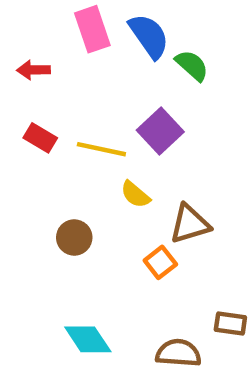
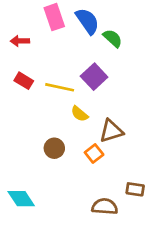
brown circle: (74, 237) -> (54, 148), moved
cyan diamond: (88, 339) -> (21, 199), moved

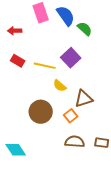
brown circle: (54, 148) -> (41, 112), size x1.5
brown semicircle: (105, 207) -> (75, 142), moved

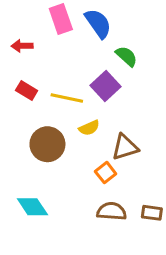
green semicircle: (85, 29) -> (126, 56), moved
yellow semicircle: (60, 86) -> (89, 128), turned -64
brown circle: (41, 112) -> (47, 144), moved
cyan diamond: (16, 150) -> (33, 207), moved

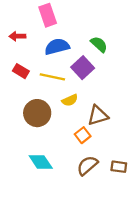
blue semicircle: (98, 23) -> (57, 47), moved, turned -70
cyan diamond: (33, 207) -> (41, 162), moved
brown semicircle: (112, 211) -> (87, 166), turned -45

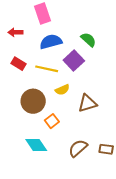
orange square: (83, 135) -> (52, 121), moved

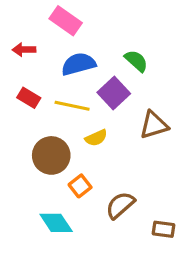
pink rectangle: (42, 14) -> (66, 21), turned -36
brown triangle: (87, 103) -> (154, 125), moved
brown semicircle: (78, 148) -> (120, 205), moved

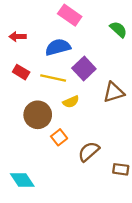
pink rectangle: (66, 21) -> (70, 15), moved
green semicircle: (136, 61) -> (118, 29), moved
cyan diamond: (56, 223) -> (22, 180), moved

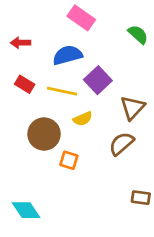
brown triangle: (114, 92) -> (133, 108), turned -30
orange square: (59, 137) -> (69, 160), turned -35
brown semicircle: (89, 152) -> (121, 144), moved

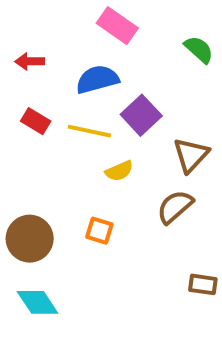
brown circle: (44, 134) -> (30, 239), moved

